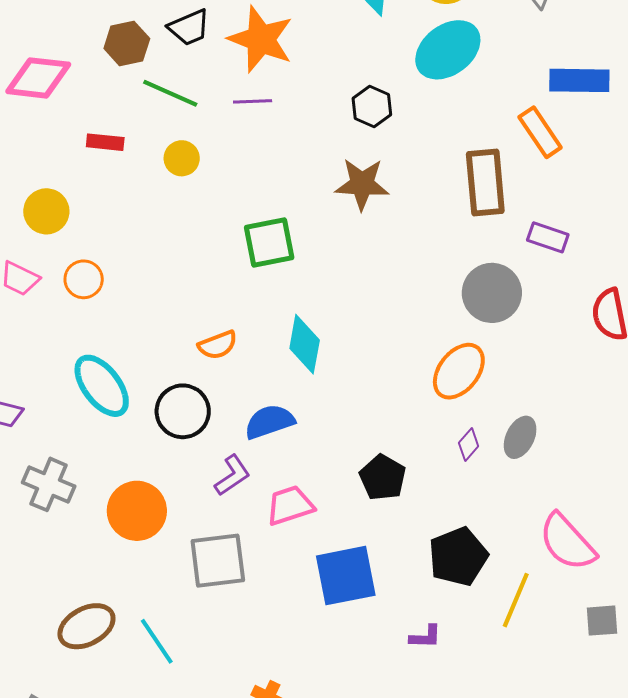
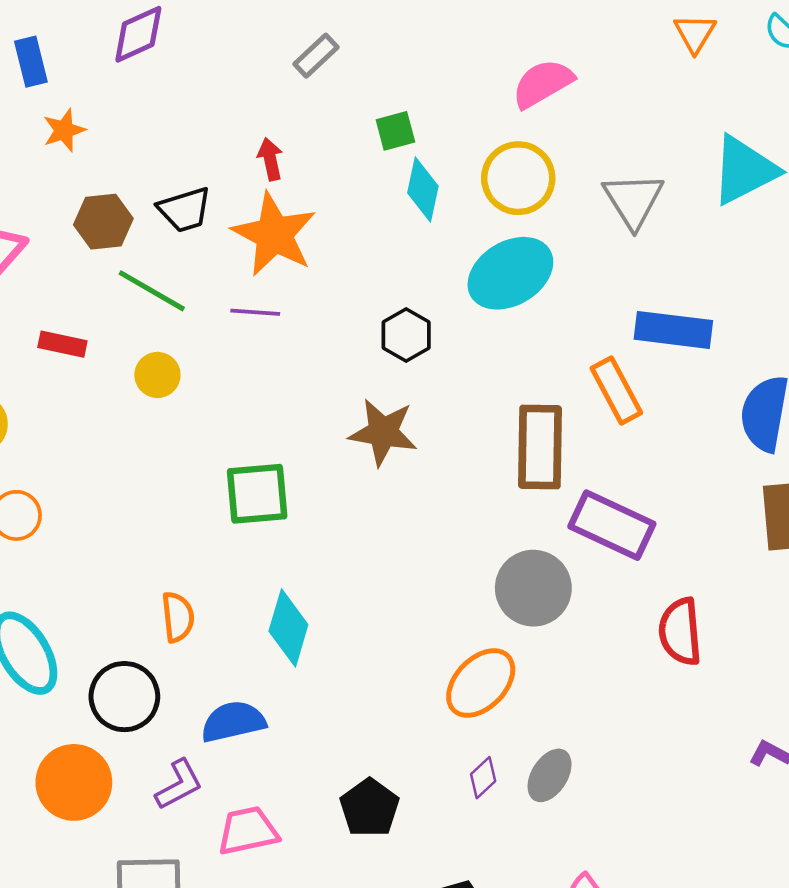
purple rectangle: (548, 237) -> (612, 525), size x1.6
orange semicircle: (218, 345) -> (178, 617), turned -81
orange circle: (137, 511) -> (74, 782), moved

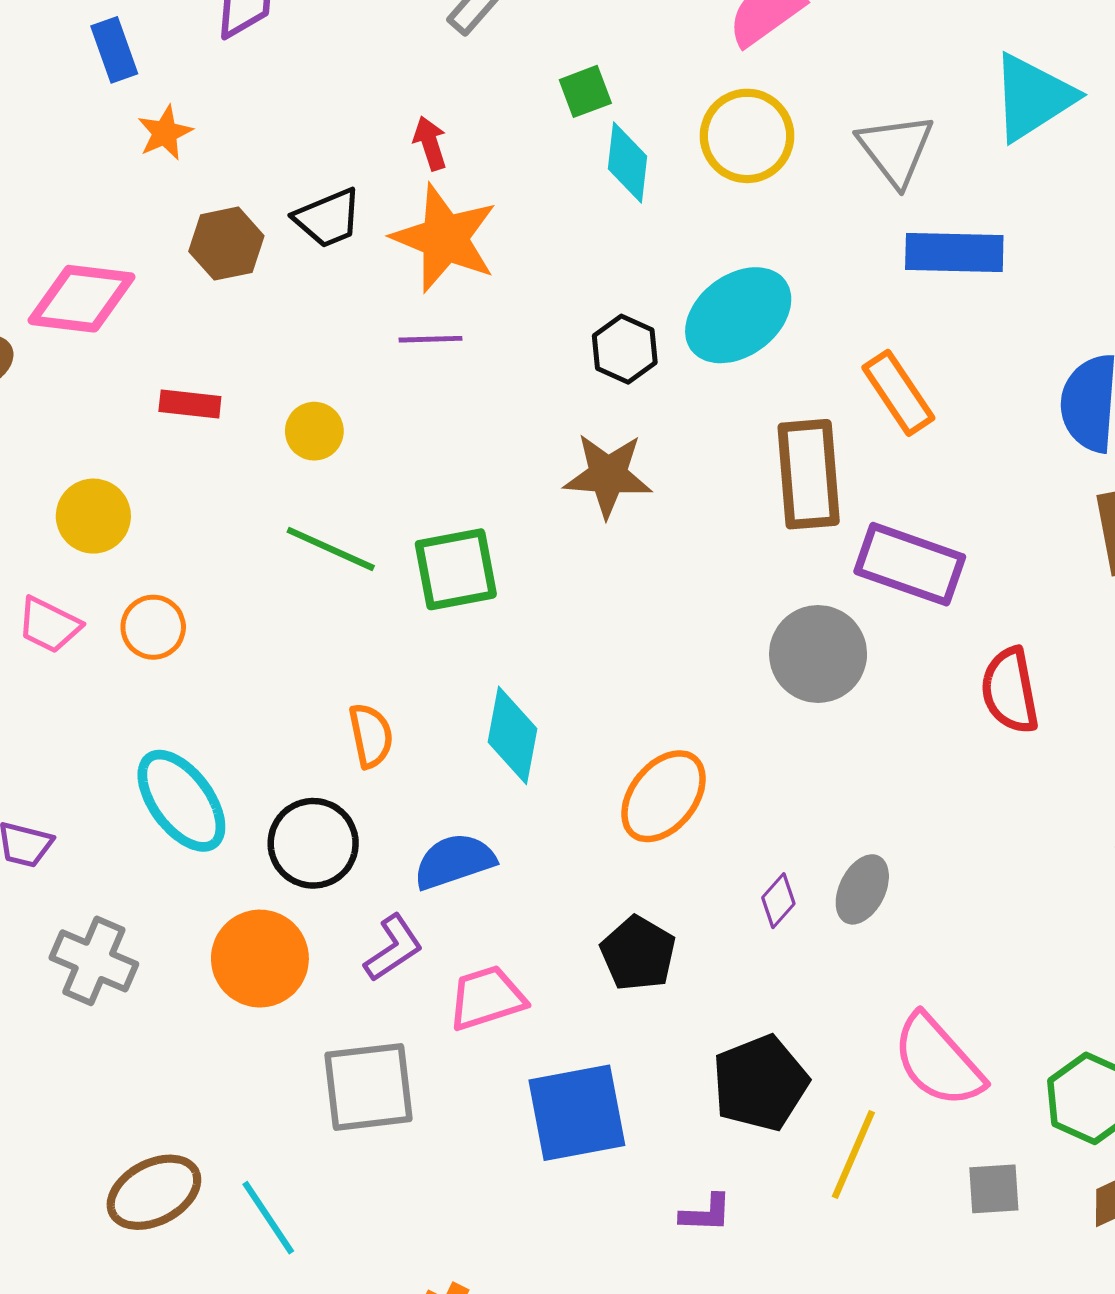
cyan ellipse: (510, 273) -> (738, 315), moved
green line: (152, 291) -> (331, 549), moved
blue rectangle: (673, 330) -> (954, 252), moved
orange ellipse: (481, 683) -> (664, 796), moved

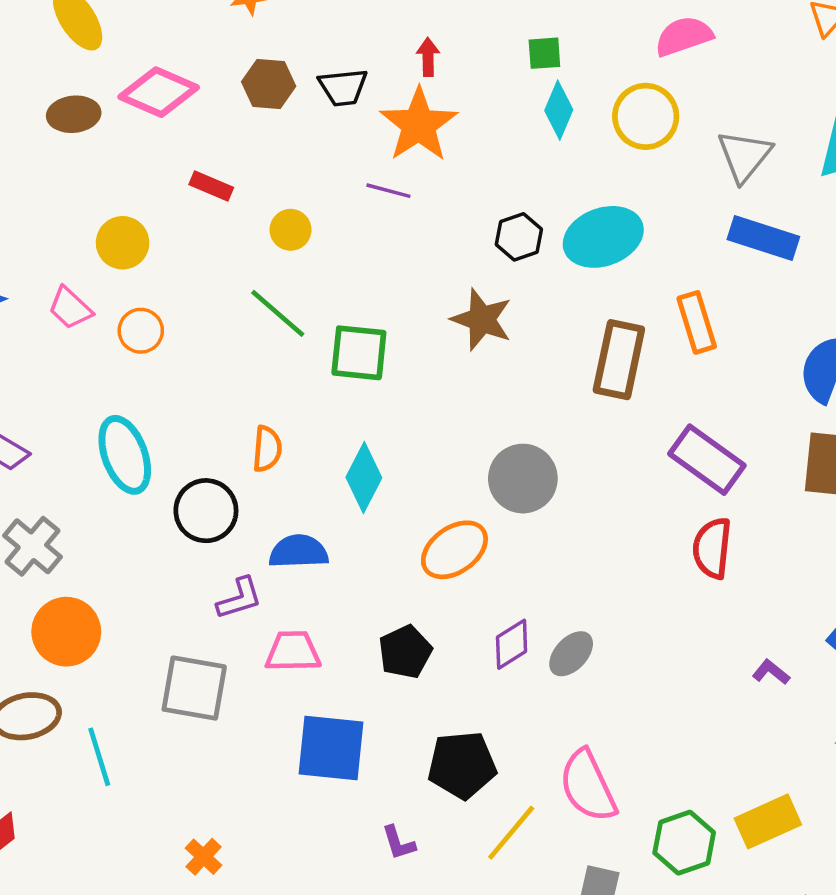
purple rectangle: (910, 564) -> (707, 460), moved
gray circle: (818, 654) -> (523, 479), moved
purple diamond: (778, 901) -> (512, 644), size x1.4
orange circle: (260, 959) -> (66, 632), moved
purple L-shape: (706, 1213) -> (399, 843), turned 54

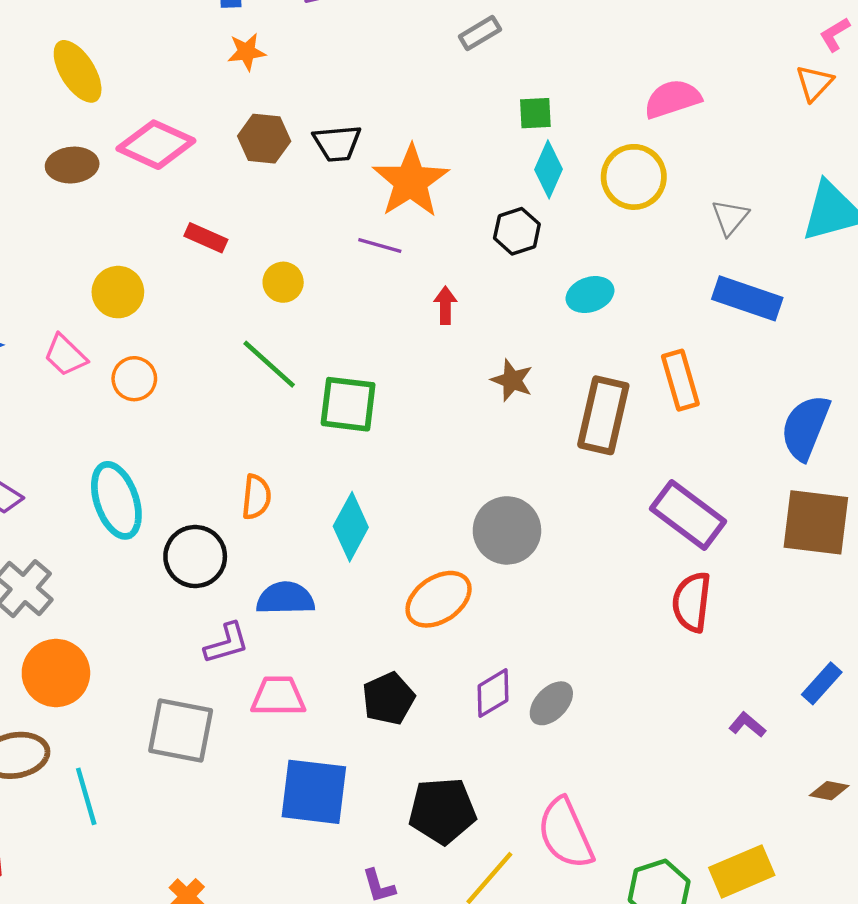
red arrow: (428, 57) -> (445, 305), moved
gray triangle: (744, 156) -> (730, 217), size x0.7
black hexagon: (519, 237) -> (517, 231), moved
cyan ellipse: (603, 237) -> (590, 295), size x0.6
brown star: (482, 320) -> (512, 380), moved, size x0.7

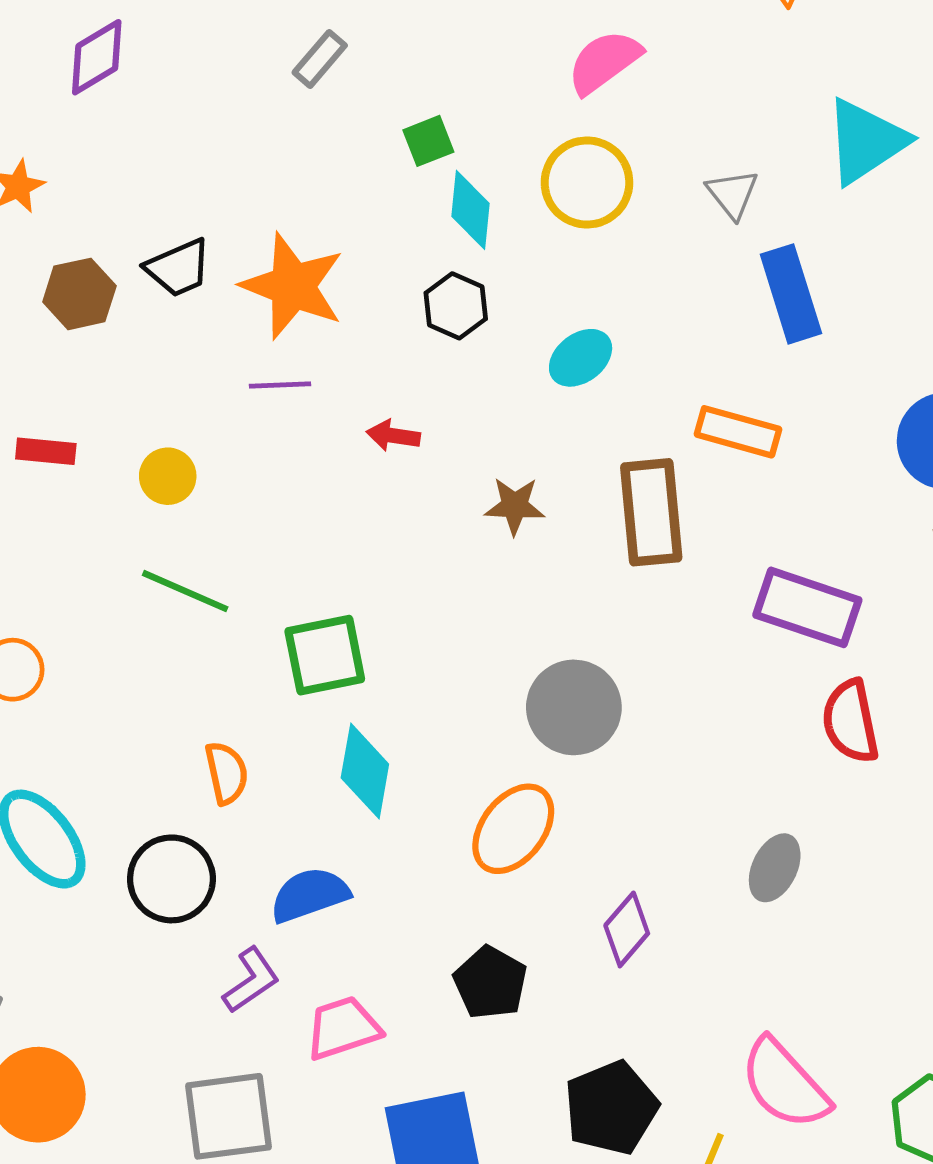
blue rectangle: (747, 298) -> (791, 294), turned 72
red arrow: (445, 305) -> (393, 436), turned -63
orange rectangle: (680, 380) -> (738, 432), turned -40
green square: (348, 404) -> (325, 655), moved
gray ellipse: (551, 703) -> (775, 868), moved

